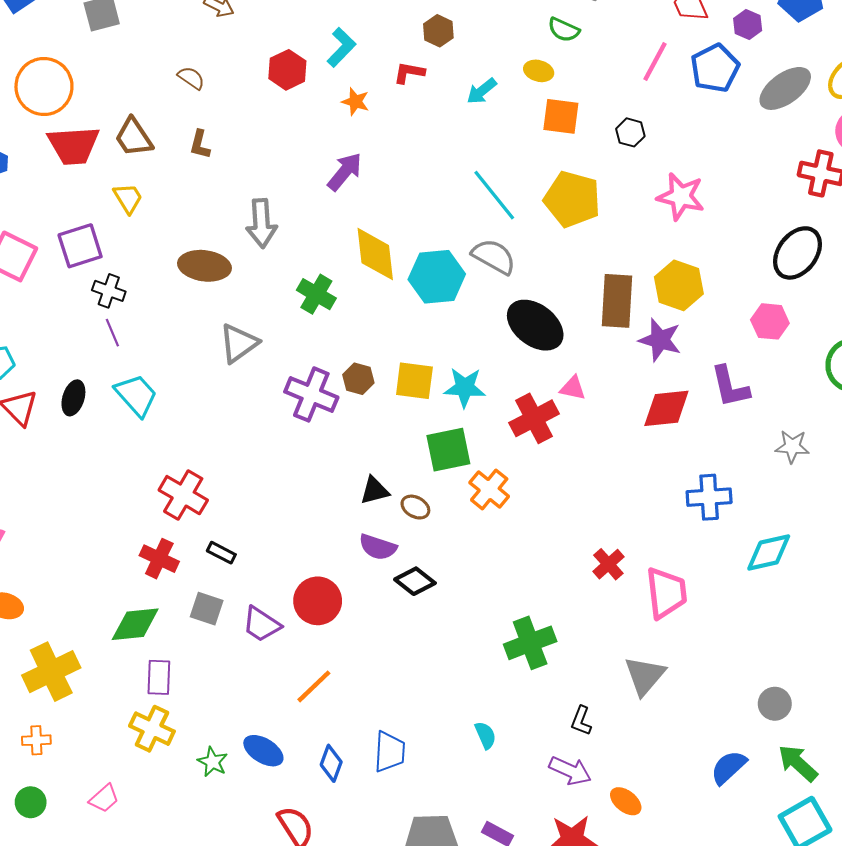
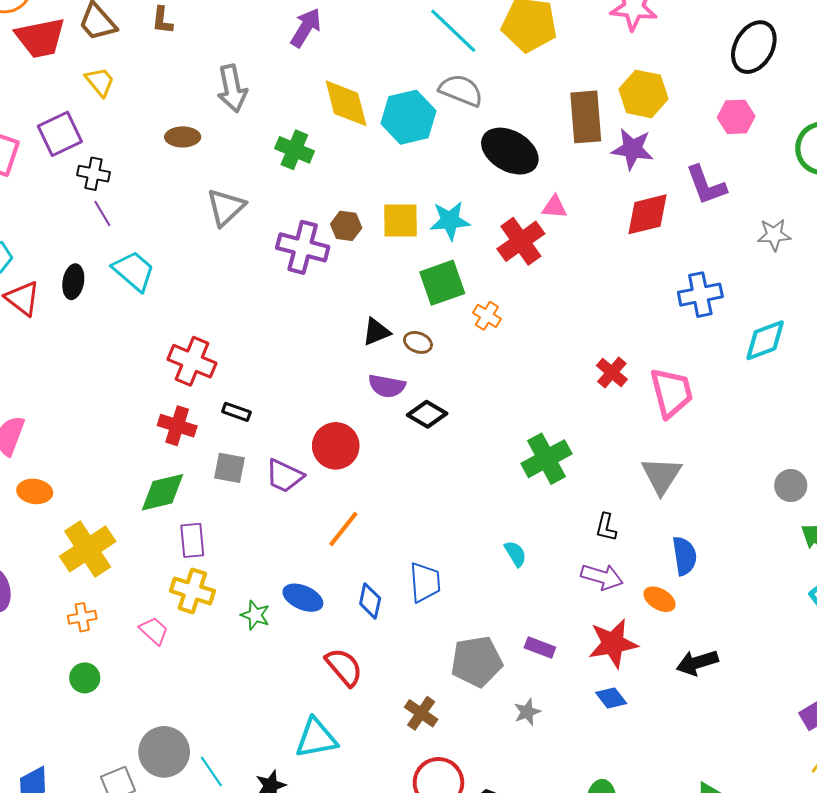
brown ellipse: (204, 266) -> (183, 137), size x0.7
orange cross: (489, 489) -> (487, 316), size x0.7
blue semicircle: (729, 767) -> (684, 556), moved, turned 132
pink trapezoid: (104, 798) -> (154, 631), moved, turned -88

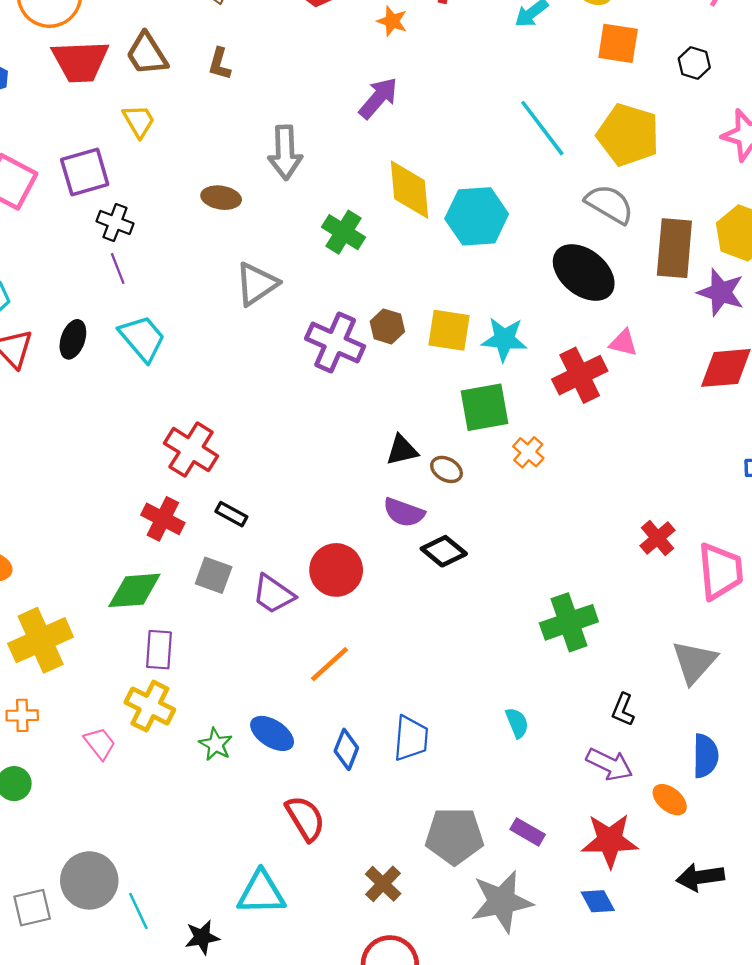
gray semicircle: (461, 90) -> (609, 204), moved
gray star: (527, 712) -> (502, 901), size x2.0

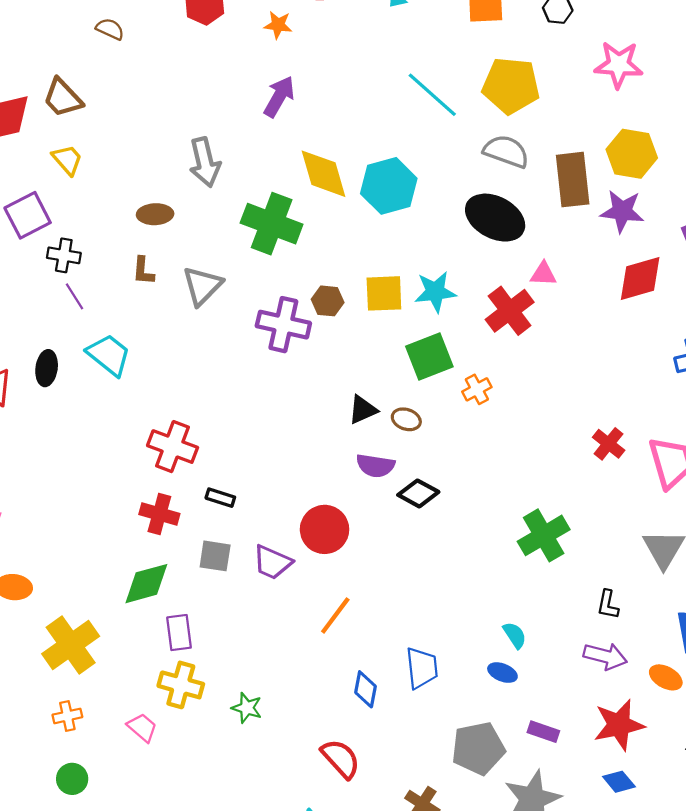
brown L-shape: (219, 64) -> (143, 271), moved
green cross: (344, 232) -> (272, 224), size x1.5
orange cross: (528, 452) -> (477, 389), turned 32
blue ellipse: (272, 733) -> (502, 673), moved, size x0.7

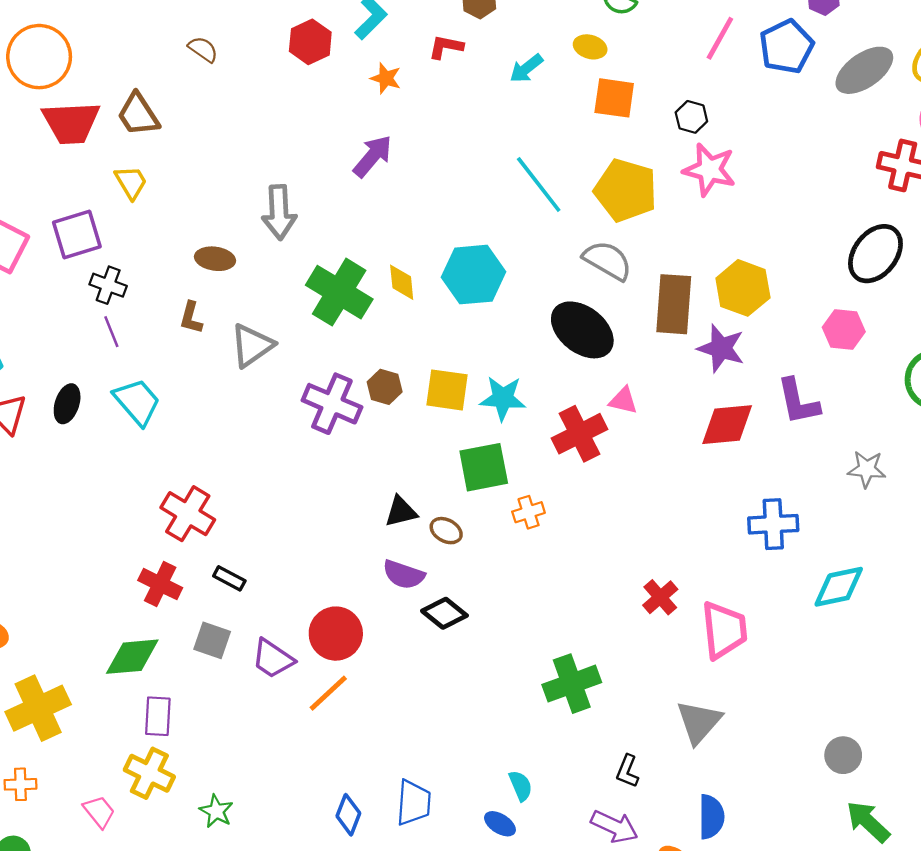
pink star: (619, 65) -> (709, 170), moved
yellow diamond: (324, 174) -> (402, 282), moved, size x0.6
orange line: (335, 615) -> (328, 693), moved

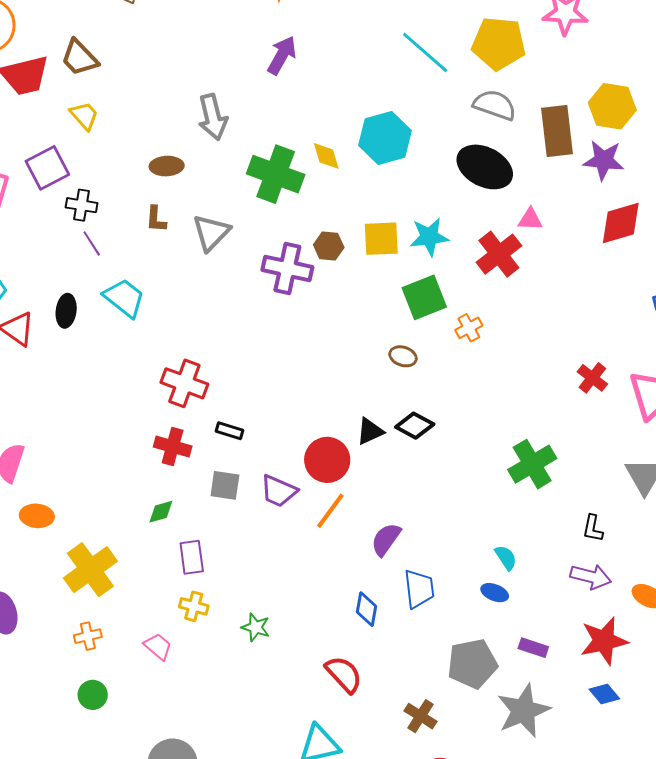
black triangle: (401, 512) -> (370, 431), moved
purple semicircle: (404, 575) -> (386, 539), moved, turned 117
green diamond: (132, 657) -> (161, 512), size x0.6
yellow cross: (149, 773) -> (194, 606), size x0.7

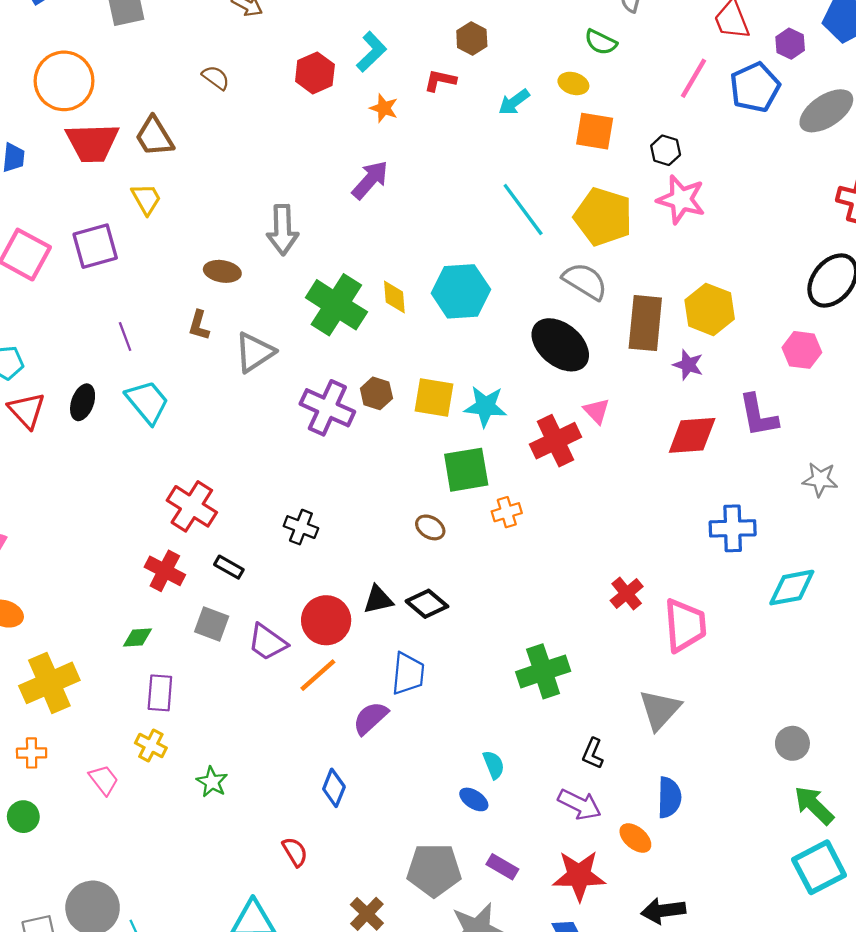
purple star: (604, 160) -> (688, 365), size x0.7
black cross: (82, 205) -> (301, 527), moved
pink triangle: (530, 219) -> (597, 411), turned 32
blue trapezoid: (419, 589) -> (408, 674), moved
red semicircle: (344, 674) -> (295, 852), size x0.7

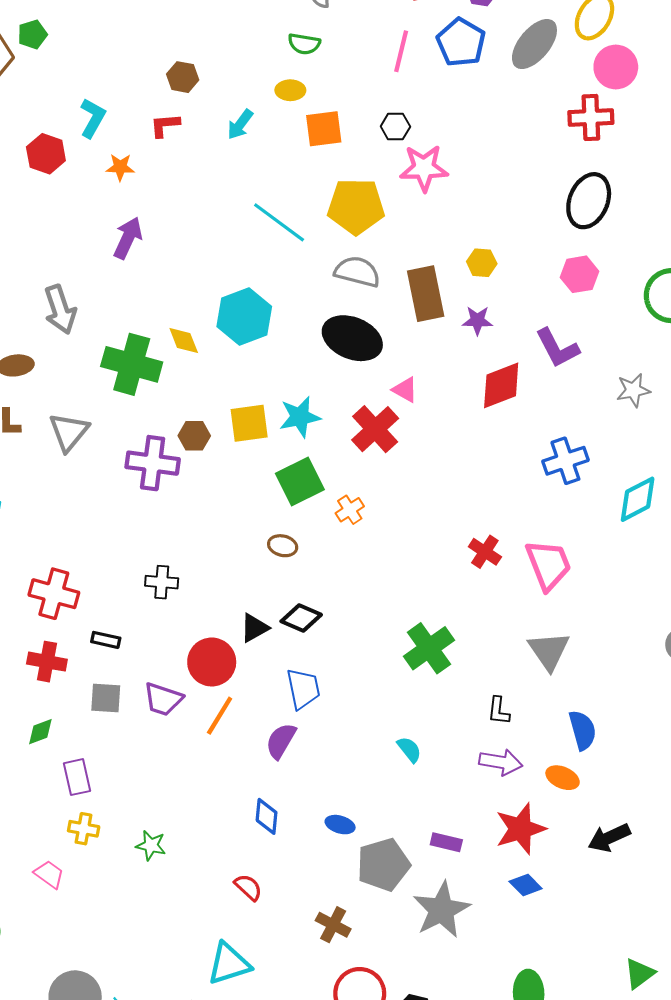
yellow hexagon: (710, 309) -> (482, 263), size x0.6
blue ellipse: (474, 799) -> (340, 825), moved

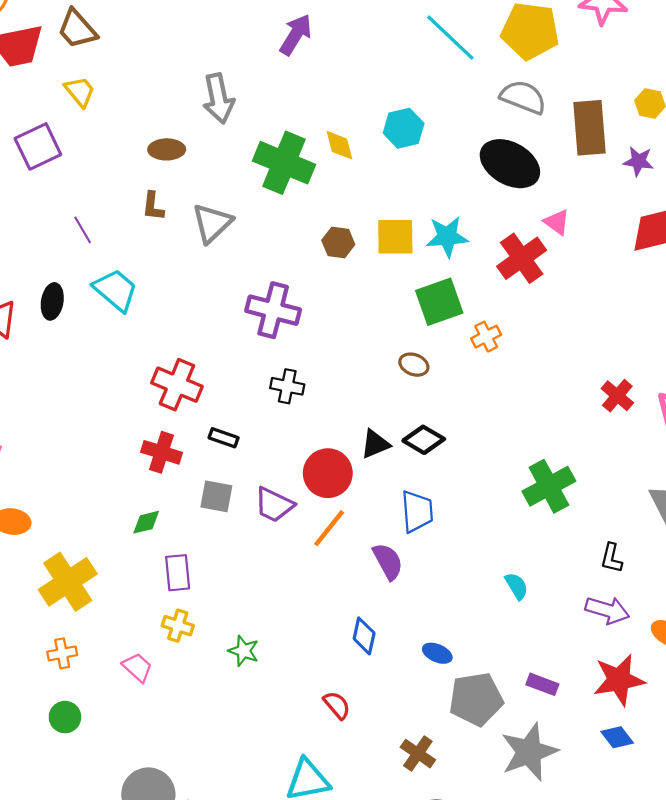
cyan hexagon: (244, 316) -> (404, 128), size x0.7
purple cross: (153, 463) -> (273, 310), moved
purple semicircle: (281, 741) -> (388, 561), turned 114

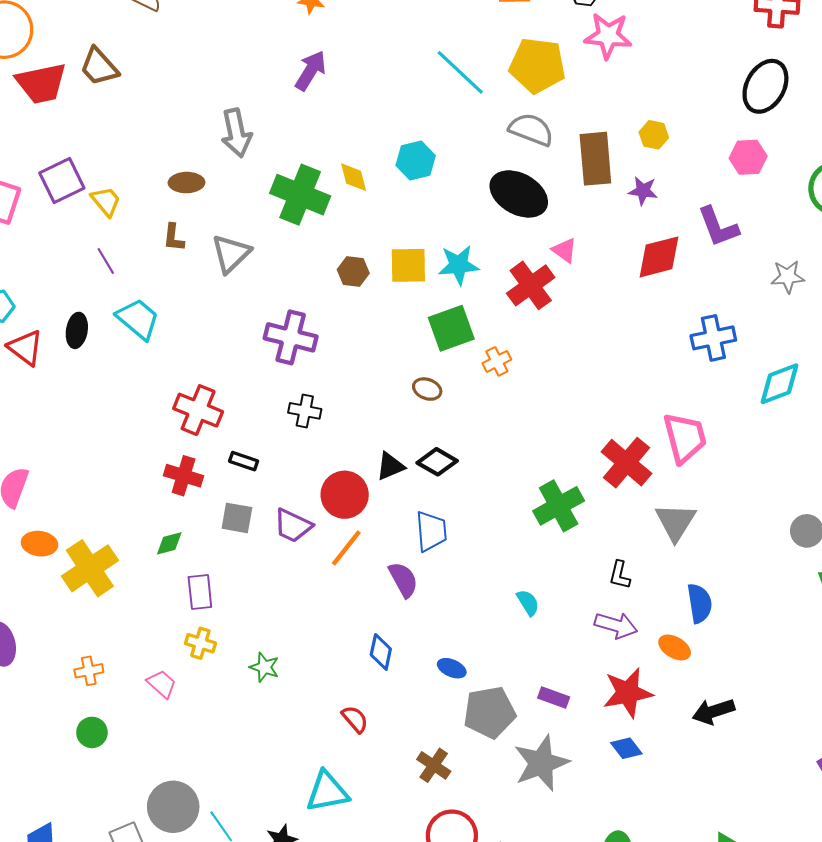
yellow trapezoid: (80, 92) -> (106, 201), moved
red cross: (617, 396) -> (627, 463), moved, size x1.6
yellow cross: (68, 582) -> (90, 568), moved

